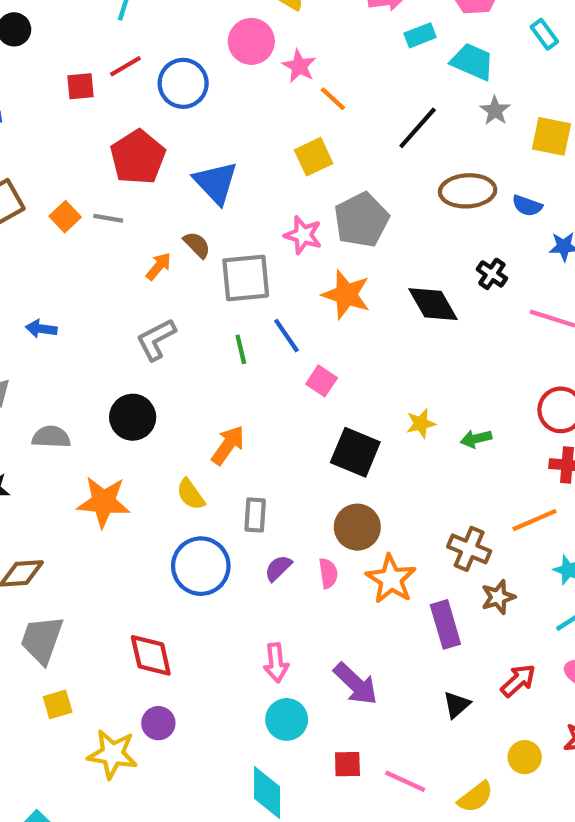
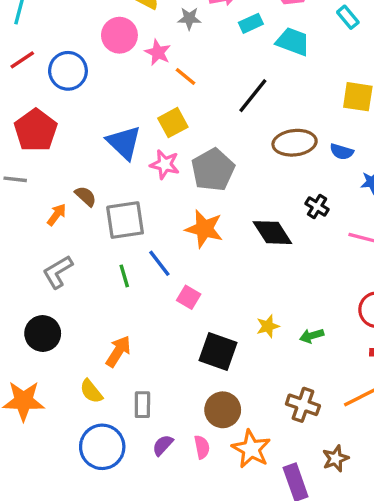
gray star: (495, 111) -> (189, 18), moved, turned -30
blue triangle: (216, 183) -> (124, 143), moved
pink star: (303, 235) -> (165, 164), moved
brown cross: (469, 549) -> (303, 405), moved

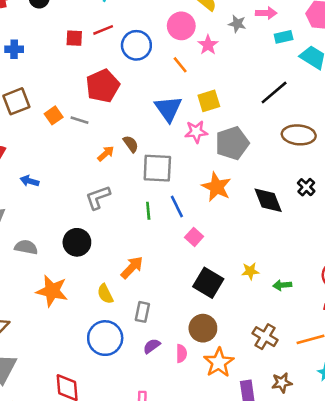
orange line: (185, 76) -> (180, 65), moved
pink star: (165, 164) -> (196, 132), turned -30

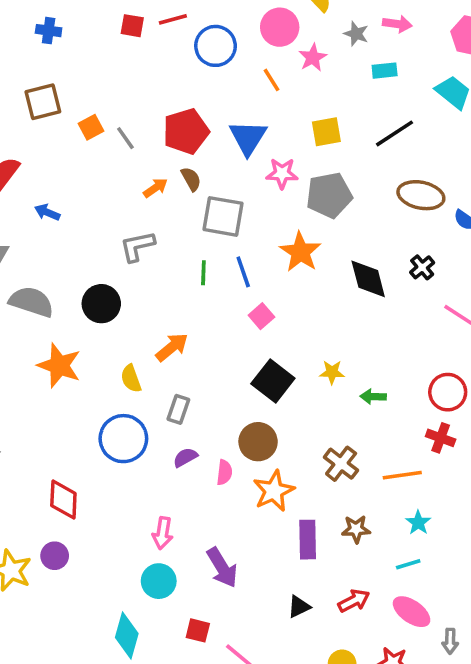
cyan rectangle: (284, 37) -> (385, 71), moved
red pentagon: (103, 86) -> (186, 131), moved
yellow square: (209, 101) -> (326, 132), moved
gray line: (79, 120) -> (125, 138), turned 30
gray semicircle: (26, 247) -> (31, 302), size x1.4

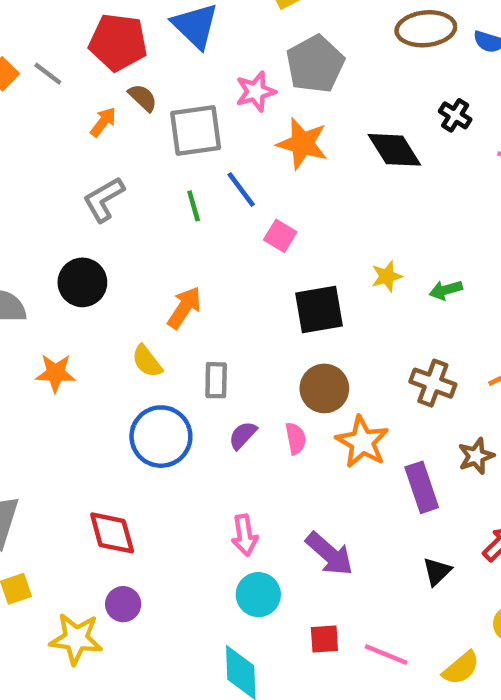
red pentagon: (186, 131) -> (118, 42), turned -30
pink star: (282, 173) -> (256, 92), moved
orange star: (59, 366) -> (55, 373), size x0.7
black square: (273, 381) -> (319, 310), turned -30

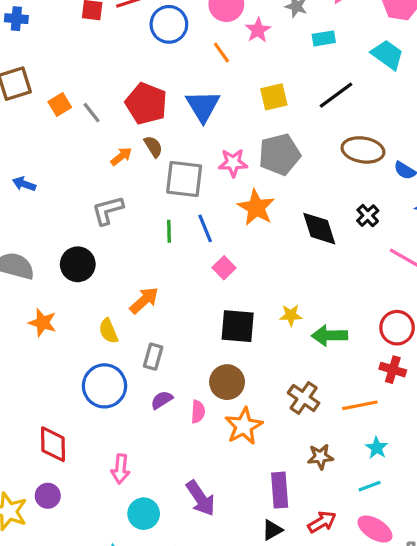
green arrow: (446, 290) -> (329, 335), size x1.5
purple rectangle: (422, 487) -> (280, 490), moved
pink arrow: (245, 535) -> (120, 469), moved

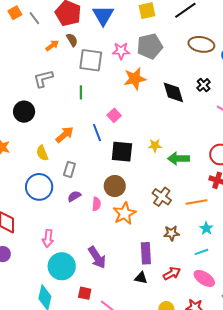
orange star: (256, 208) -> (135, 79), turned 30
blue line: (205, 228) -> (97, 133), moved
cyan circle: (144, 514) -> (62, 266), size x1.4
black triangle: (272, 530) -> (141, 278), turned 40

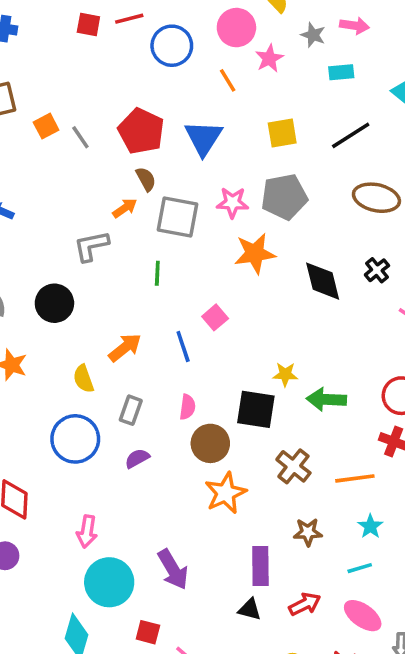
orange arrow: (52, 45) -> (125, 208), moved
black square: (122, 152) -> (256, 409), moved
pink semicircle: (96, 204) -> (187, 407), moved

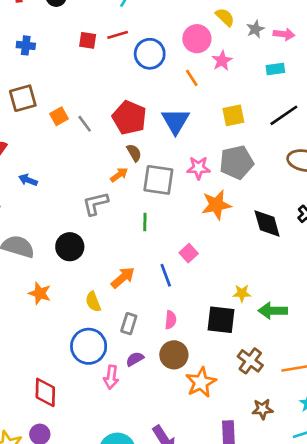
gray star: (313, 35) -> (255, 29), moved, turned 30
brown circle: (210, 443) -> (174, 355), moved
pink arrow: (87, 531) -> (111, 377), moved

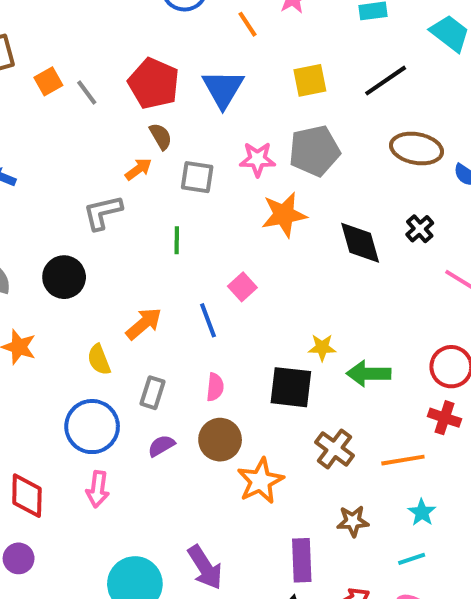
gray square: (158, 180) -> (197, 177), size x0.7
pink arrow: (111, 377) -> (98, 489), moved

